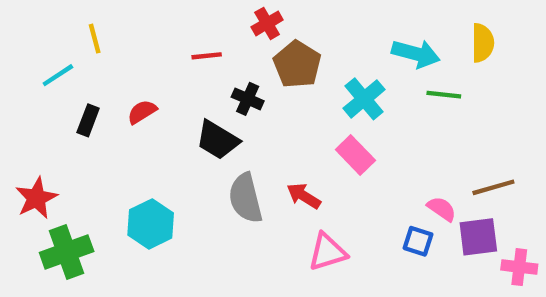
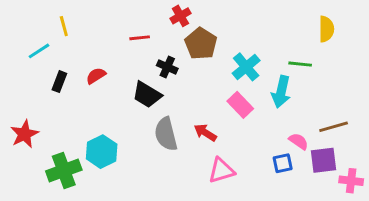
cyan arrow: (416, 54) -> (281, 92), moved, turned 88
blue square: (418, 241) -> (283, 163), turned -30
green cross: (67, 252) -> (64, 171), moved

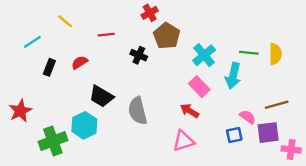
yellow line: (64, 26) -> (65, 21), moved, turned -35
yellow semicircle: (326, 29) -> (275, 54), moved
red line: (140, 38) -> (106, 35), moved
black trapezoid: (147, 95) -> (101, 96), moved
red arrow: (205, 133) -> (190, 111), moved

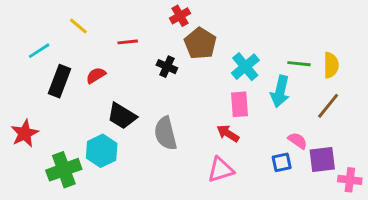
black rectangle: (49, 67) -> (60, 81), size x1.5
pink rectangle: (199, 87) -> (240, 104), turned 40
brown line: (277, 105) -> (328, 106), moved, turned -35

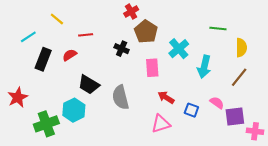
red line: (128, 42) -> (86, 35), moved
green line: (299, 64) -> (218, 29), moved
pink rectangle: (240, 104) -> (152, 68), moved
blue square: (282, 162) -> (191, 110), moved, turned 32

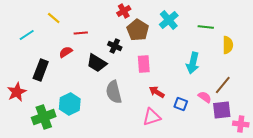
cyan cross: (179, 49) -> (169, 20), moved
black rectangle: (43, 59) -> (41, 70), moved
brown line: (239, 77) -> (223, 85), moved
black trapezoid: (89, 85) -> (97, 63), moved

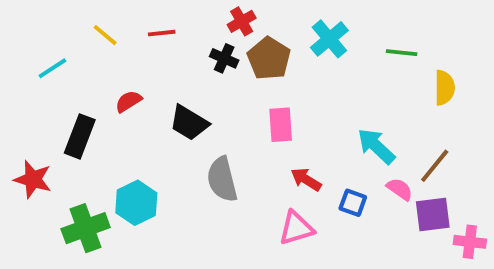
red line: (81, 33) -> (162, 33), moved
black cross: (115, 46) -> (224, 58), moved
cyan arrow: (193, 63) -> (376, 146), moved, turned 120
red star: (17, 92) -> (33, 179), turned -30

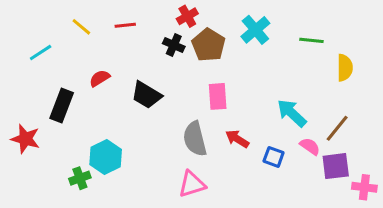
gray semicircle: (222, 179) -> (195, 139), moved
green cross: (86, 228) -> (80, 178), moved, size x0.6
pink triangle: (296, 228) -> (192, 184), moved

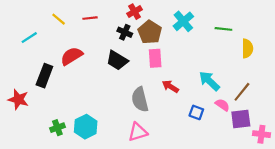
red semicircle: (100, 78) -> (72, 56), size x1.5
black trapezoid: (146, 95) -> (117, 60), moved
pink rectangle: (218, 96) -> (155, 58), moved
red arrow: (237, 139) -> (170, 86), moved
cyan hexagon: (106, 157) -> (86, 127), moved

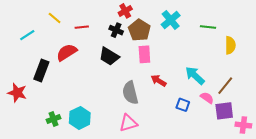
red line: (90, 18) -> (82, 27), moved

